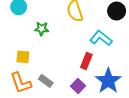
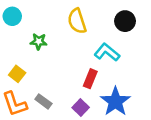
yellow square: (23, 57) -> (17, 74), turned 32

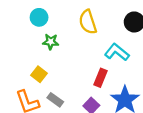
cyan circle: (12, 16) -> (39, 17), moved
yellow square: (17, 74) -> (39, 74), moved

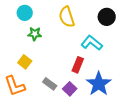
gray rectangle: (55, 100) -> (50, 84), moved

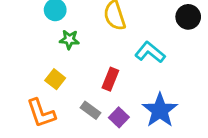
black circle: (107, 17) -> (188, 17), moved
red rectangle: (78, 65) -> (110, 79), moved

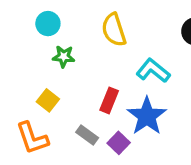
blue star: (160, 110) -> (147, 116), moved

